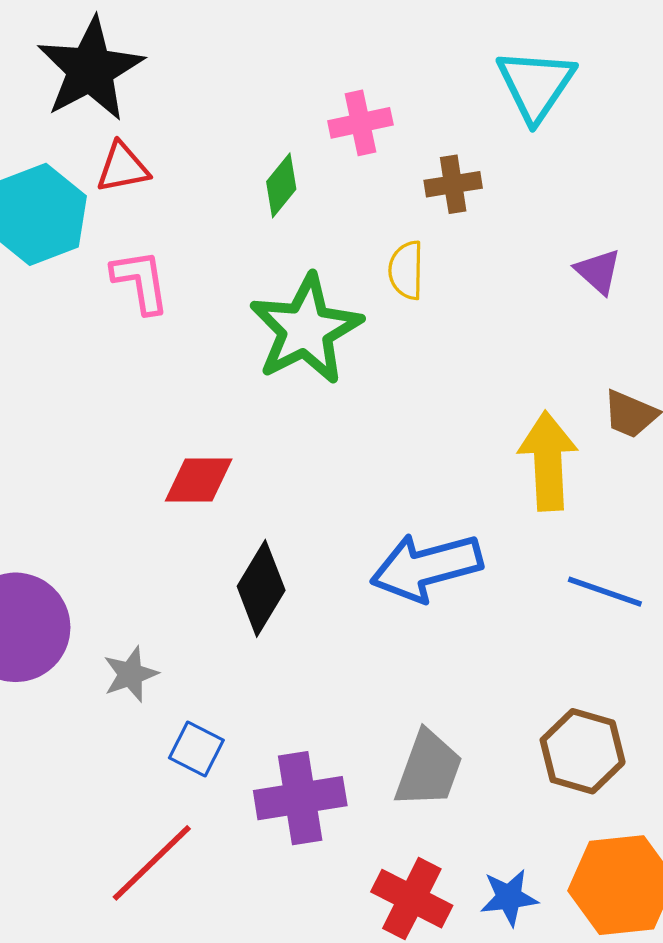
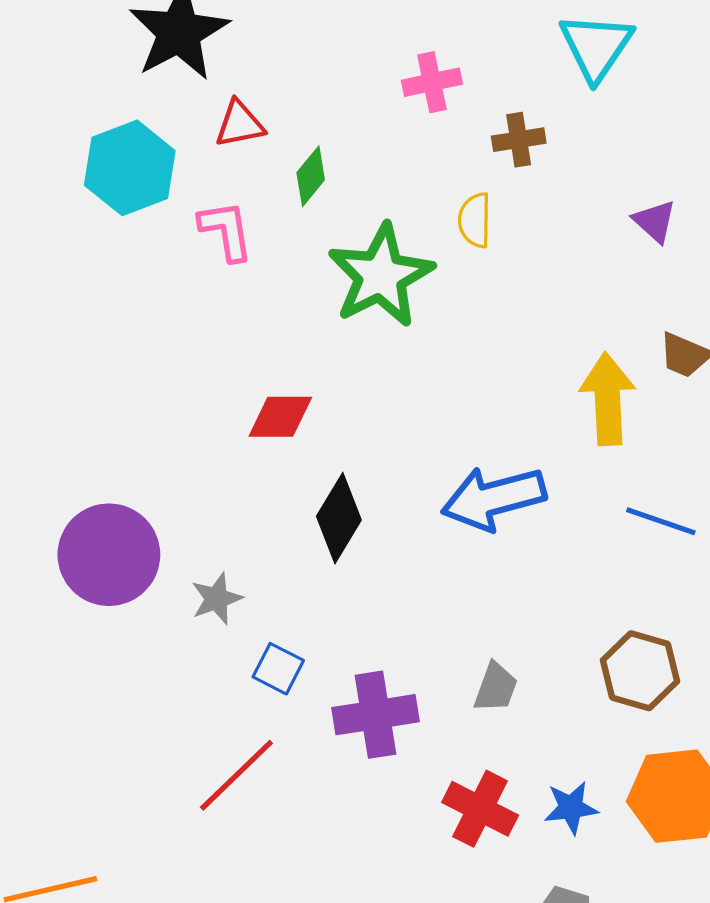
red triangle: (123, 168) -> (240, 124), moved
green diamond: (281, 185) -> (311, 176), moved
gray trapezoid: (429, 769) -> (496, 687), size x0.7

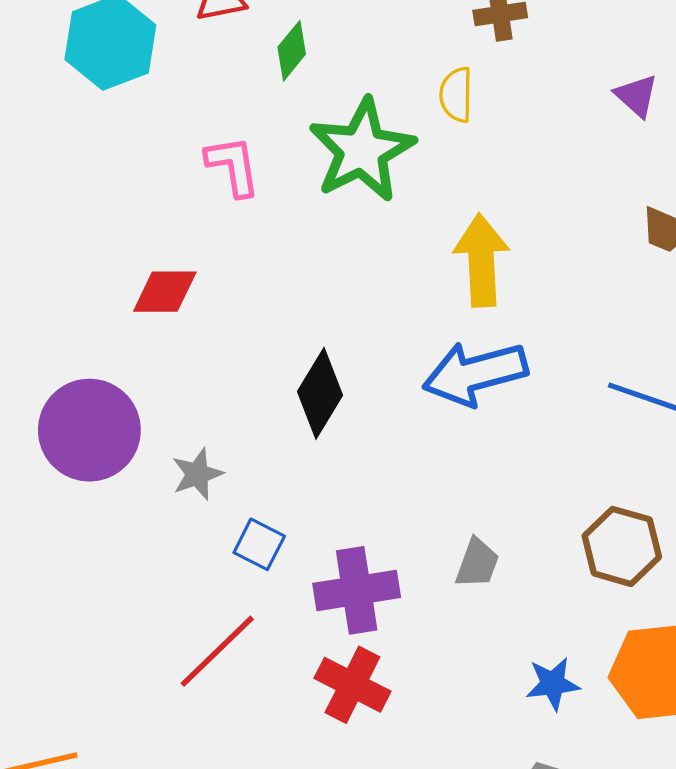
pink L-shape: (226, 231) -> (233, 166), moved
yellow arrow: (608, 399) -> (481, 260), moved
red diamond: (280, 417) -> (165, 292), moved
red cross: (480, 809) -> (352, 685), moved

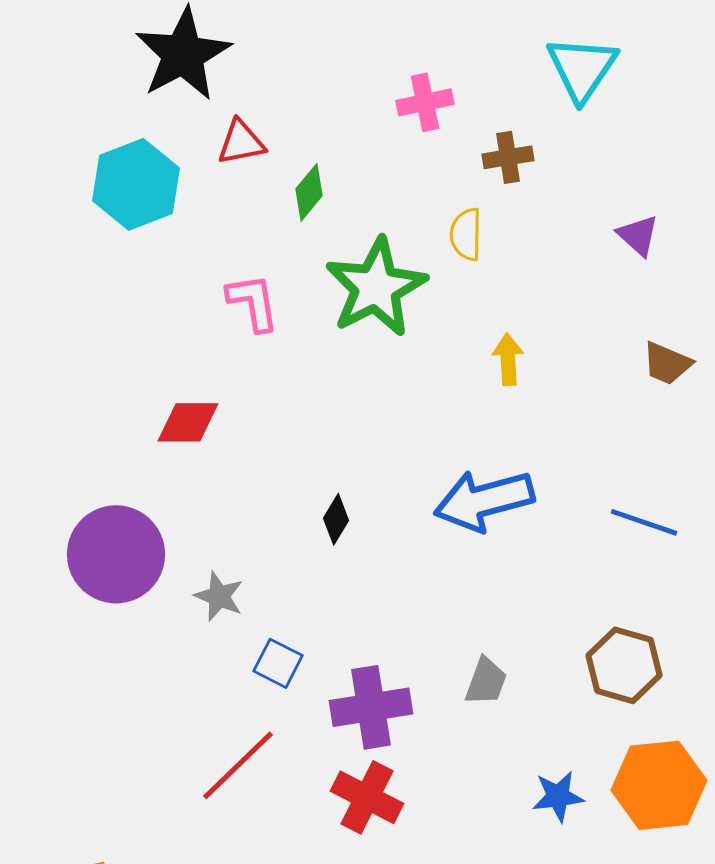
yellow arrow: (481, 260) -> (508, 359), moved, size x0.6
black diamond: (320, 393) -> (336, 519), size x0.6
gray star: (197, 474) -> (219, 596), turned -30

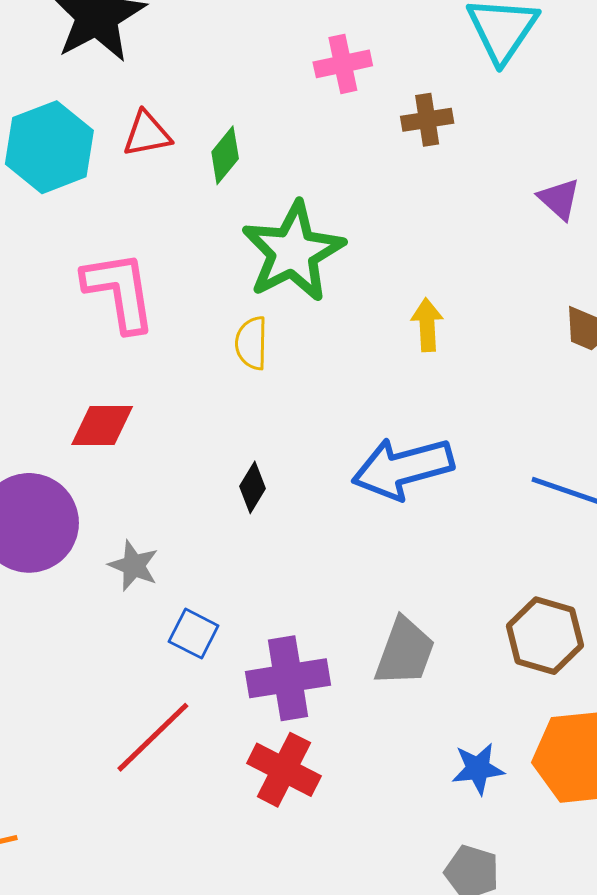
red triangle: (241, 142) -> (147, 134), moved
yellow semicircle: (466, 234) -> (251, 343), moved
pink L-shape: (253, 302) -> (119, 291), moved, size x1.4
red diamond: (188, 422) -> (102, 425), moved
gray trapezoid: (486, 681) -> (405, 652), size x1.4

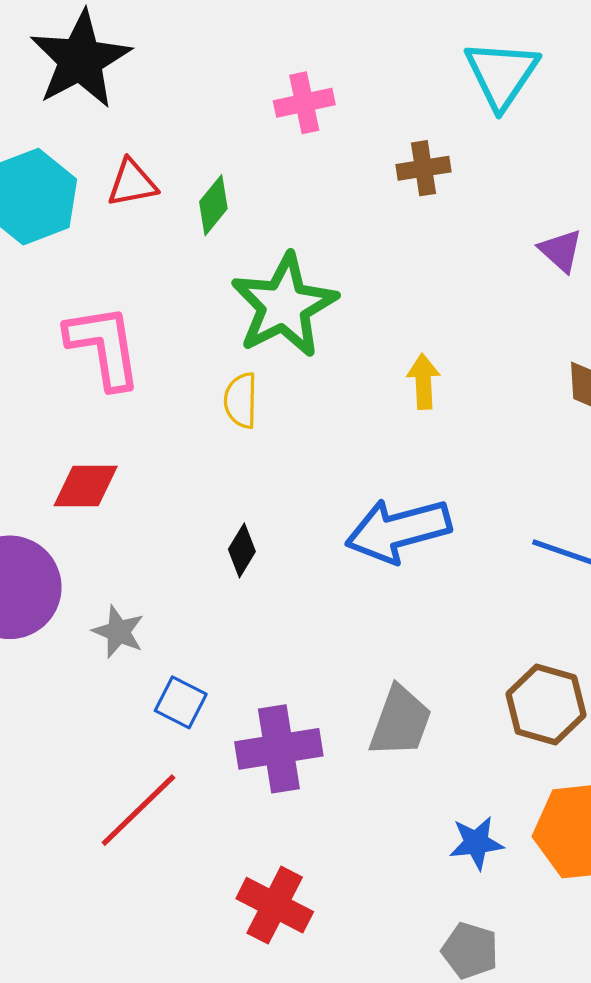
pink cross: (343, 64) -> (304, 103), moved
red cross: (284, 770) -> (275, 905), moved

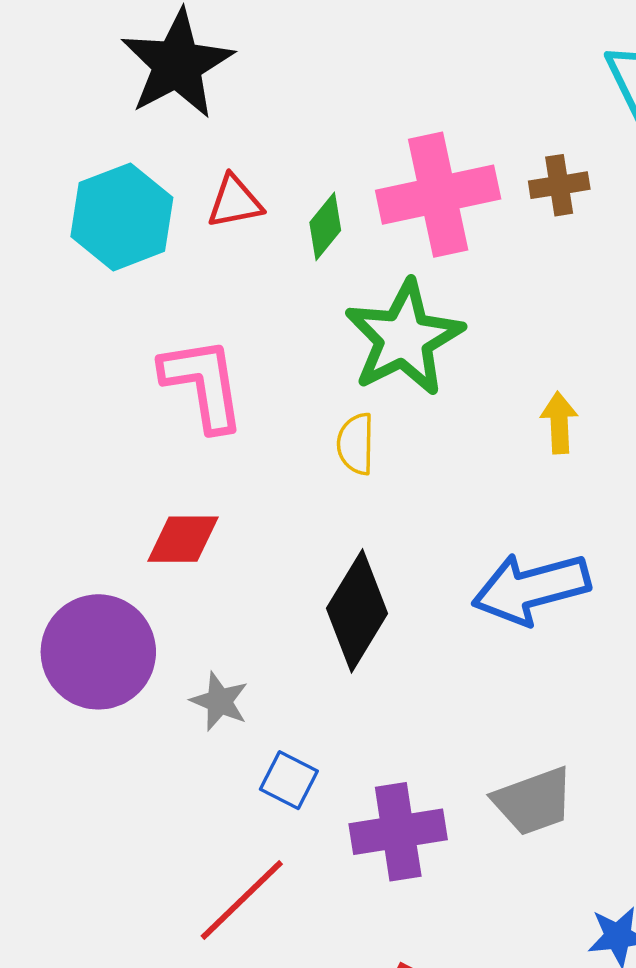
pink cross: (304, 103) -> (438, 195), moved, size x1.8
black diamond: (242, 550) -> (357, 611), size x2.0
gray trapezoid: (400, 721) -> (533, 801), turned 50

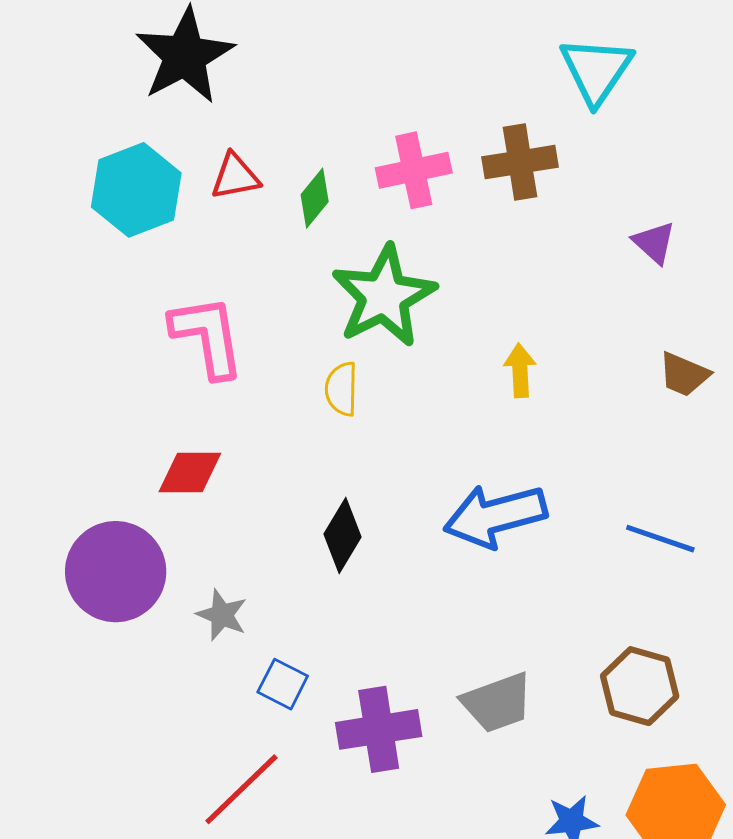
brown cross: (559, 185) -> (520, 162), size x1.4
pink cross: (438, 195) -> (414, 170), size x0.7
black diamond: (357, 611) -> (343, 535), size x0.7

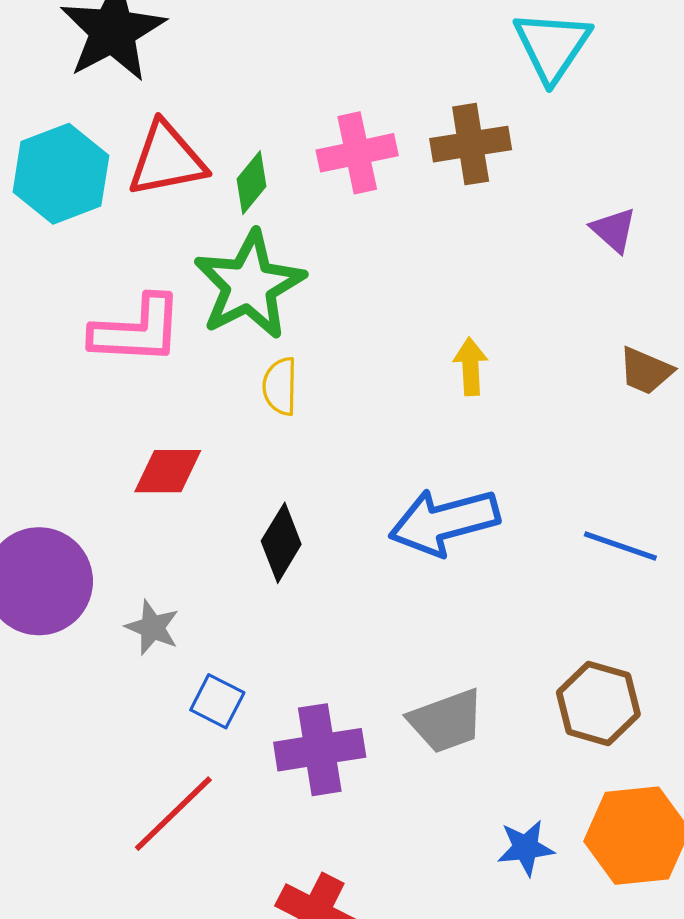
red triangle: (235, 176) -> (167, 159), size x1.5
green star: (384, 296) -> (249, 285), moved
pink L-shape: (207, 336) -> (137, 330), turned 102
red diamond: (190, 473) -> (168, 471), moved

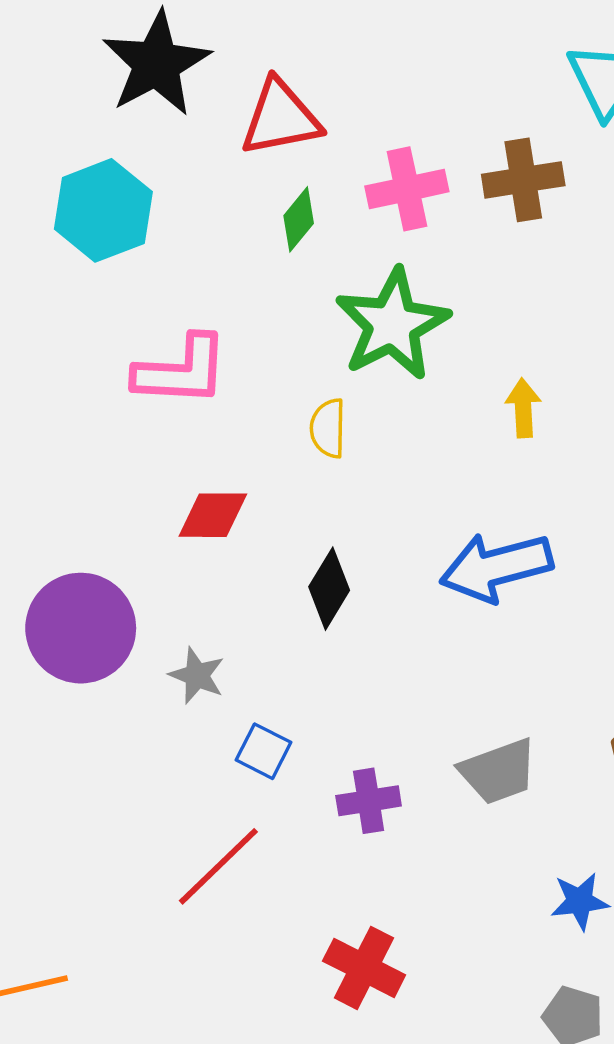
red triangle: (167, 159) -> (281, 118), moved
green star: (249, 285) -> (392, 324), moved
purple cross: (320, 750) -> (369, 801), size x0.7

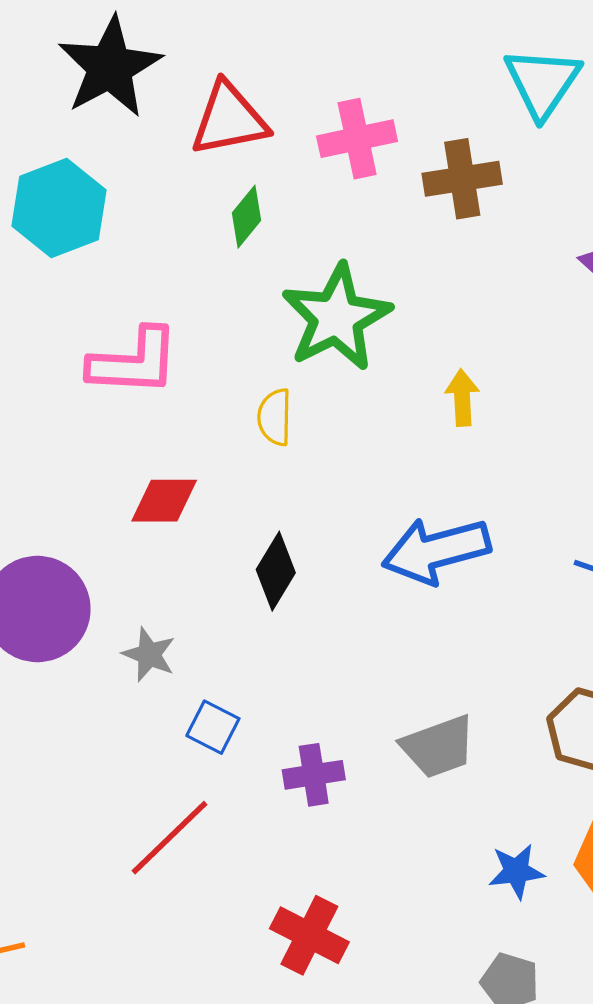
pink cross: (407, 189) -> (357, 139), moved

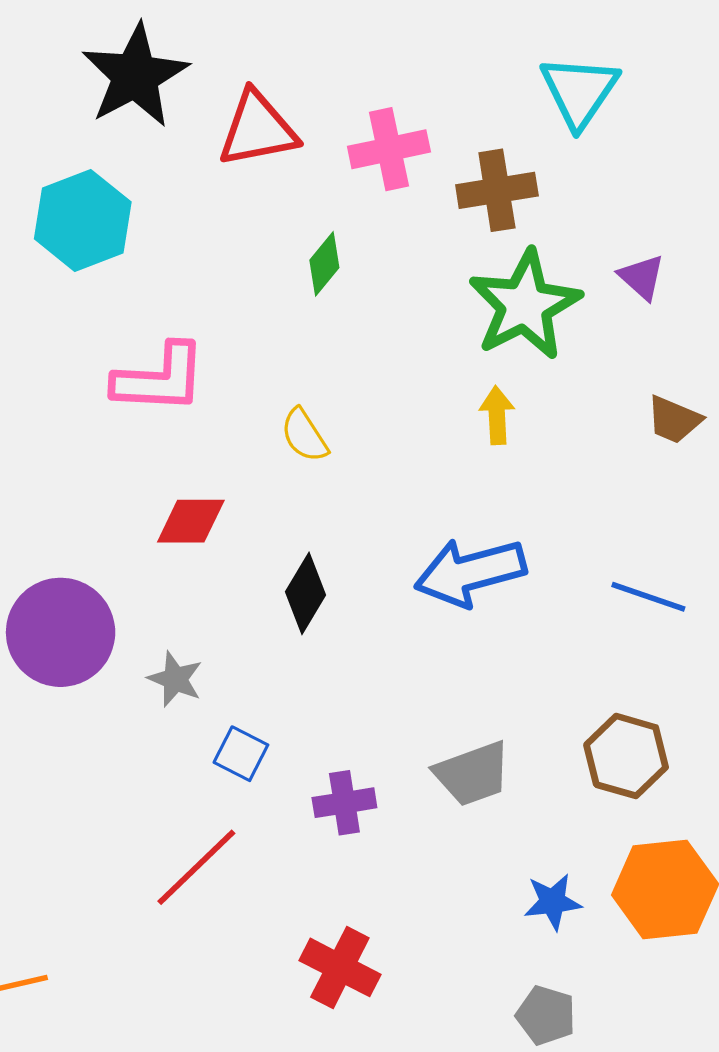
green diamond: (247, 217) -> (324, 264), moved
green star: (336, 317) -> (525, 305), moved
yellow semicircle: (275, 417) -> (304, 435), turned -34

